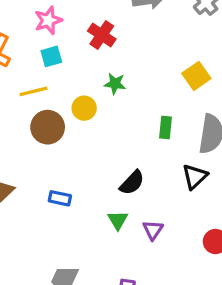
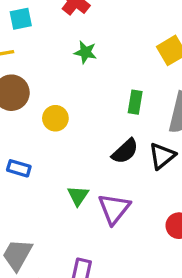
yellow circle: (84, 108) -> (55, 118), moved
black semicircle: (132, 183) -> (125, 151), moved
purple triangle: (153, 230) -> (114, 209), size x1.5

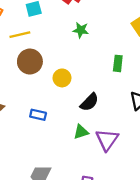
black semicircle: (125, 151) -> (89, 102), moved
green triangle: (78, 196) -> (81, 132), turned 42

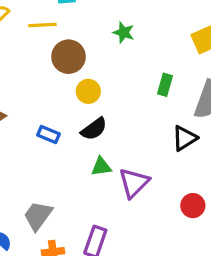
brown circle: (30, 62) -> (69, 57), moved
black semicircle: (89, 102) -> (94, 129), moved

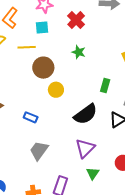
black semicircle: (94, 129) -> (86, 114), moved, size x1.4
green triangle: (101, 167) -> (93, 173), moved, turned -48
gray trapezoid: (38, 216) -> (39, 150), moved

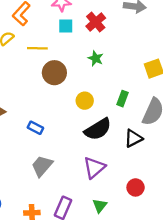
cyan square: (42, 27) -> (66, 26), moved
yellow circle: (56, 90) -> (85, 101), moved
green triangle: (93, 173) -> (100, 206), moved

